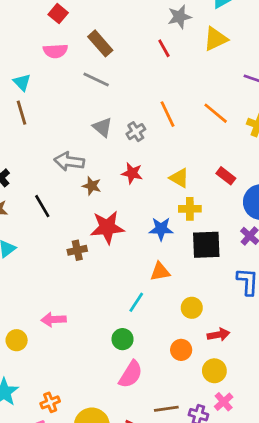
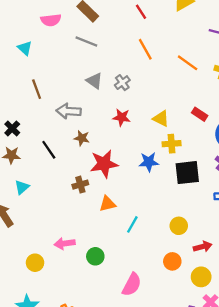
brown line: (21, 113) -> (37, 89), moved
orange line: (168, 114) -> (145, 49), moved
brown star: (92, 186) -> (82, 138), moved
orange triangle: (160, 272) -> (107, 204), moved
green circle: (123, 339) -> (95, 256), moved

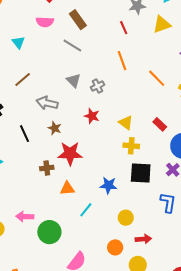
brown line: (37, 89) -> (23, 79), turned 60
blue star: (149, 162) -> (108, 185), moved
green circle: (95, 256) -> (49, 232), size x1.5

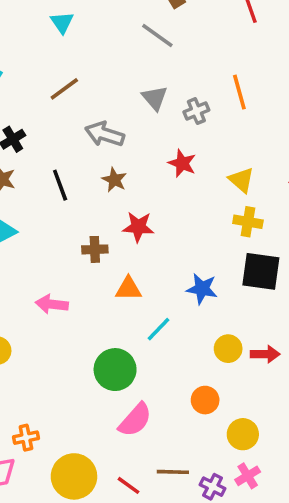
orange line: (122, 61) -> (239, 92), moved
red star: (70, 153) -> (138, 227), size x0.7
pink arrow: (25, 217) -> (52, 304), moved
green circle: (49, 232) -> (115, 370), moved
red arrow: (143, 239) -> (265, 354), moved

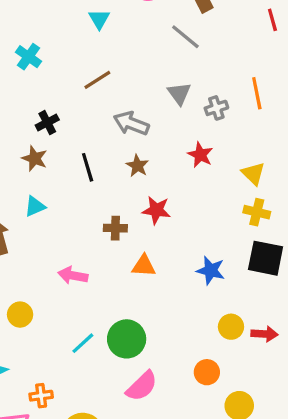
cyan line: (158, 329) -> (83, 343), moved

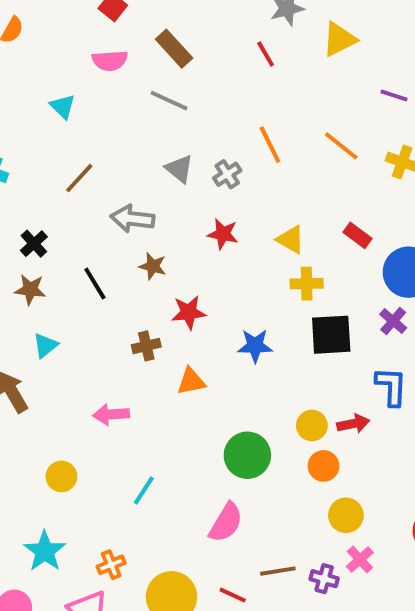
blue star: (211, 270) -> (255, 346), moved
green circle: (127, 339) -> (247, 455), moved
orange circle: (207, 372) -> (324, 466), moved

